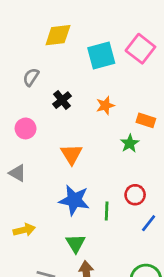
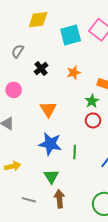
red circle: (135, 195) -> (93, 120), moved

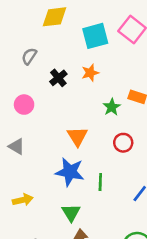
orange star: (74, 73) -> (90, 73), moved
green star: (92, 101) -> (112, 107), moved
orange triangle: (48, 109) -> (77, 136), moved

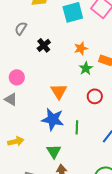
orange star: (90, 73) -> (81, 48), moved
pink circle: (24, 105) -> (17, 77), moved

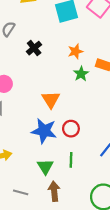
red circle: (95, 96) -> (71, 129), moved
green line: (77, 127) -> (71, 160), moved

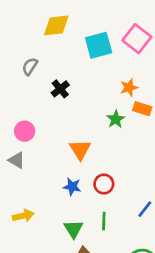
orange star: (75, 51) -> (129, 88), moved
blue star: (44, 131) -> (72, 187), size x0.6

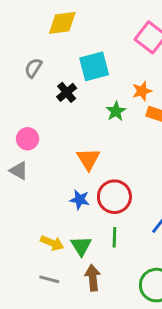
cyan square: (99, 45) -> (94, 66), moved
green star: (116, 119) -> (116, 111), moved
red circle: (104, 184) -> (114, 197), size x1.5
yellow arrow: (23, 216) -> (52, 243), moved, turned 36

